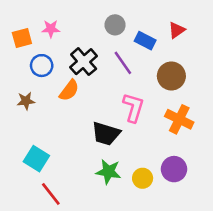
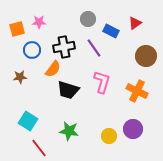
black cross: (84, 62) -> (64, 47), turned 30
brown circle: (171, 76) -> (146, 56), moved
black trapezoid: (106, 134) -> (68, 90), moved
green star: (108, 172) -> (69, 131), moved

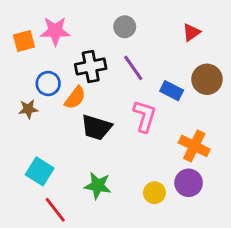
pink star: (39, 22) -> (55, 31), size x1.5
blue rectangle: (111, 31) -> (172, 91), moved
blue circle: (32, 50) -> (48, 84), moved
orange cross: (137, 91) -> (194, 146), moved

